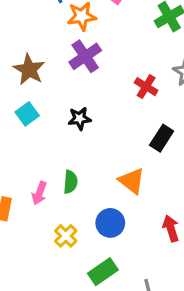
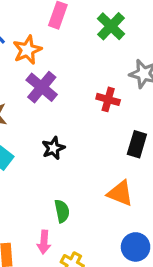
pink arrow: (39, 193) -> (44, 242), moved
blue circle: (110, 223) -> (136, 247), moved

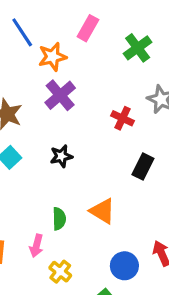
orange triangle: (120, 193) -> (102, 211), moved

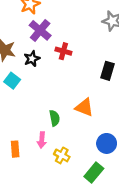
red cross: (122, 118) -> (63, 51), moved
black star: (61, 156) -> (32, 59), moved

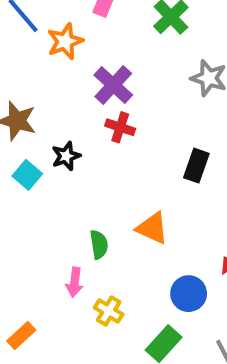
purple cross: (40, 30) -> (113, 85), moved
black star: (32, 59) -> (66, 156), moved
orange rectangle: (15, 149) -> (21, 335), moved, turned 49

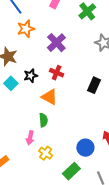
orange star: (65, 41) -> (26, 29), moved
red cross: (120, 127) -> (57, 73), moved
orange triangle: (152, 228) -> (49, 97), moved

